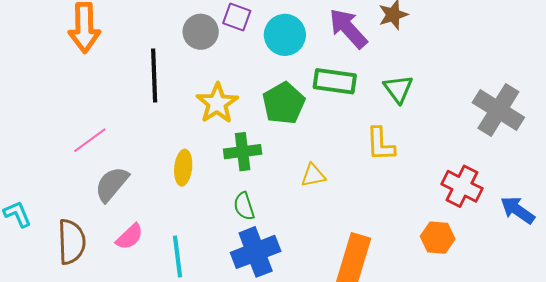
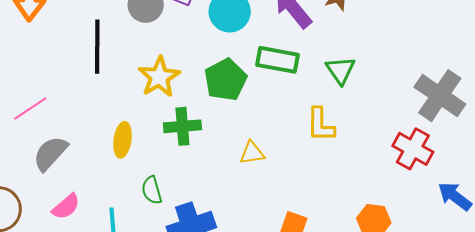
red cross: (462, 186) -> (413, 149), moved
green semicircle: (244, 206) -> (152, 190), moved

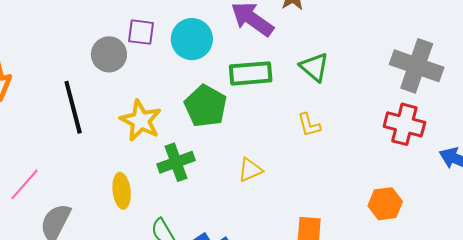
yellow L-shape: (321, 125) -> (309, 125), size x0.7

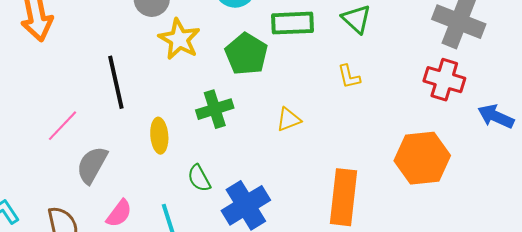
black line: (73, 107) -> (116, 82), moved
yellow star: (141, 121) -> (179, 39), moved
orange hexagon: (385, 204) -> (422, 158), size x1.6

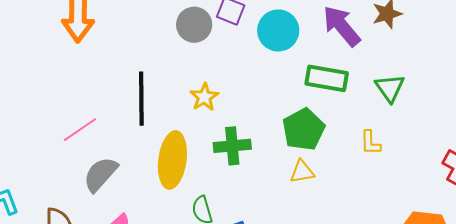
yellow star: (179, 39) -> (204, 97), moved, size x0.7
green pentagon: (246, 54) -> (304, 129), moved
yellow ellipse: (159, 136) -> (172, 160), size x1.6

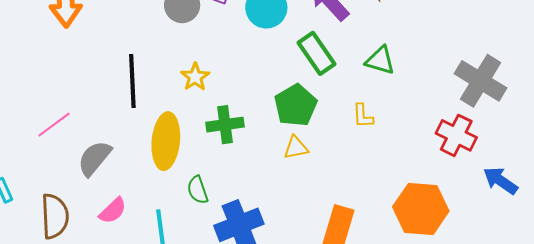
green rectangle: (327, 78) -> (317, 53), turned 48
green triangle: (390, 88) -> (380, 60), turned -36
pink line: (80, 130) -> (54, 125), moved

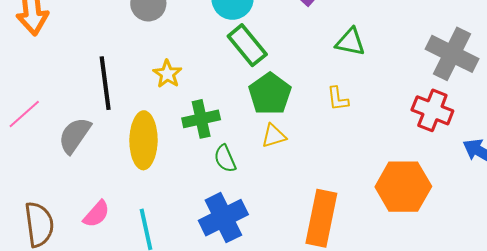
green rectangle: (317, 53) -> (247, 45), moved
pink line: (54, 125) -> (24, 114), moved
gray semicircle: (94, 158) -> (75, 135), moved
green semicircle: (198, 190) -> (225, 159), moved

